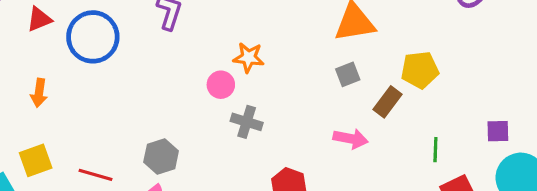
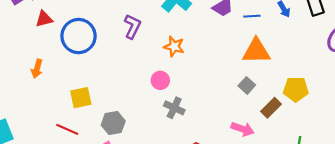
orange star: (249, 57) -> (174, 47), moved
gray square: (348, 74) -> (247, 85), turned -35
yellow square: (36, 160) -> (81, 98), moved

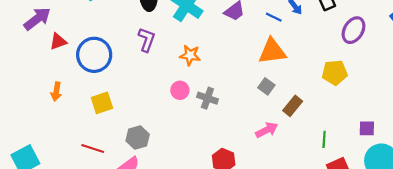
blue line: (252, 16) -> (274, 17), moved, turned 35
yellow pentagon: (296, 89) -> (335, 72), moved
yellow square: (81, 98) -> (102, 103), moved
gray cross: (174, 108) -> (207, 98), moved
pink arrow: (243, 129) -> (267, 130), turned -40

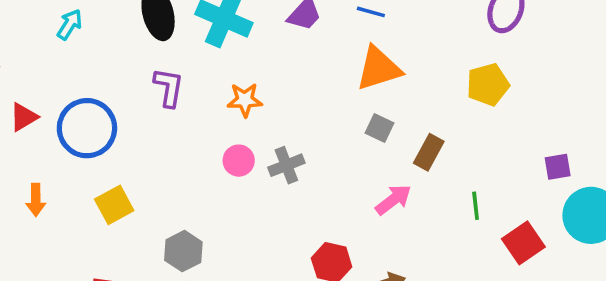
gray cross: (207, 98) -> (286, 165), turned -30
green line: (324, 139) -> (476, 206), moved

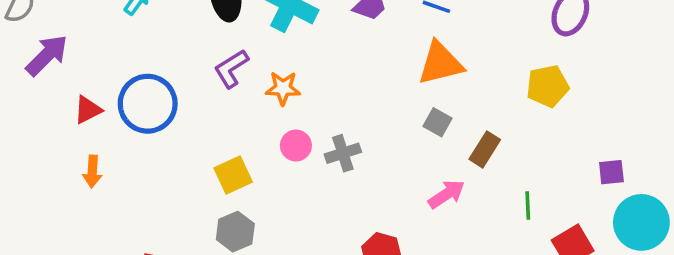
purple L-shape: (169, 87) -> (231, 69), turned -135
orange star: (245, 100) -> (283, 88), moved
red triangle: (24, 117) -> (88, 110), moved
yellow square: (114, 205) -> (233, 175), moved

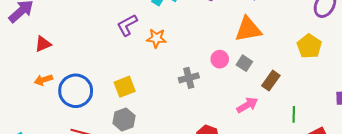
yellow pentagon: (548, 86) -> (309, 46), turned -30
blue circle: (148, 104) -> (76, 91), moved
pink circle: (296, 146) -> (220, 59), moved
orange arrow: (92, 172) -> (43, 80), turned 66

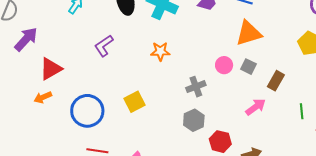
purple L-shape: (127, 25) -> (104, 46), moved
red triangle: (43, 44) -> (51, 69), size x1.4
orange arrow: (43, 80) -> (43, 97), moved
gray hexagon: (124, 119) -> (194, 120), moved

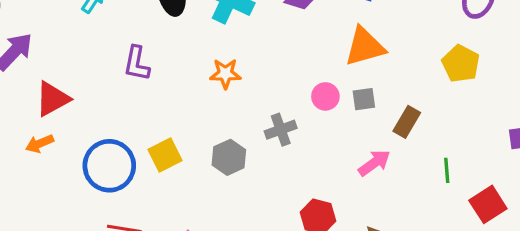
purple L-shape: (104, 46) -> (137, 64), turned -45
gray square: (249, 67) -> (364, 99), turned -35
yellow square: (134, 102) -> (165, 155), moved
gray hexagon: (194, 120) -> (229, 157), moved

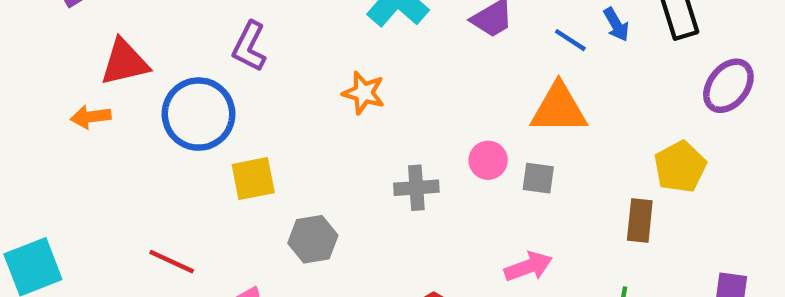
brown rectangle: (407, 122) -> (640, 221), moved, turned -40
gray hexagon: (229, 157) -> (313, 239), moved
blue circle: (109, 166) -> (198, 114), moved

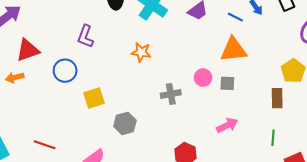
blue circle: (198, 114) -> (65, 71), size x0.7
red line: (172, 262) -> (45, 145), moved

